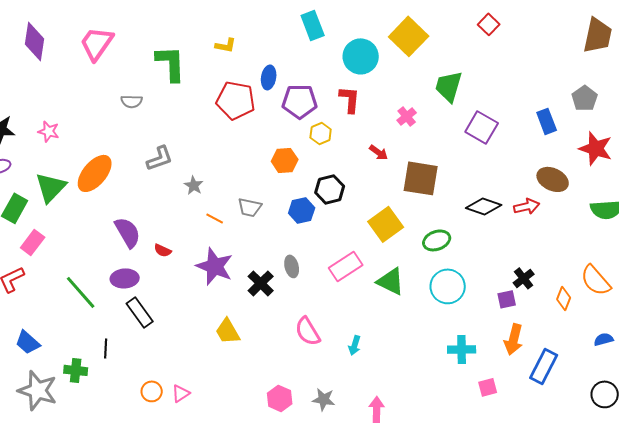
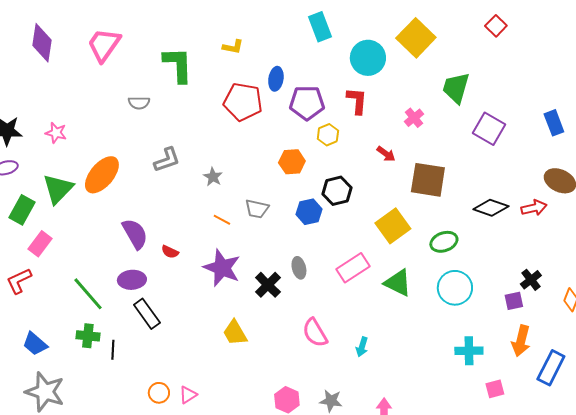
gray star: (194, 185) -> (213, 177), moved
green cross: (76, 370) -> (88, 336), moved

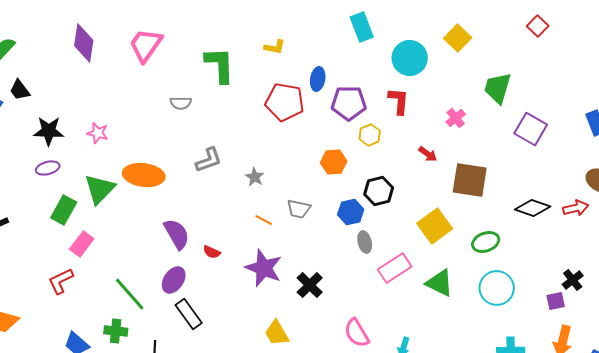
yellow square: (416, 38) -> (458, 38), size x0.7
orange ellipse: (102, 175) -> (144, 175), turned 57
gray ellipse: (299, 268) -> (365, 242), moved
purple ellipse: (132, 280) -> (174, 280), turned -52
green cross: (88, 336) -> (116, 331), moved

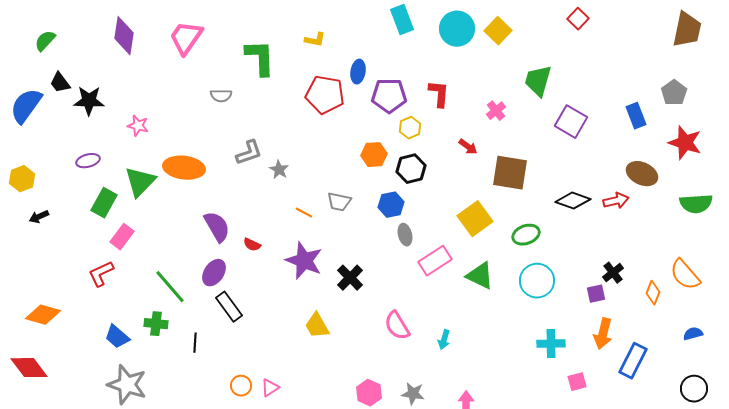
cyan circle: (410, 58) -> (457, 29), moved
black star: (49, 131) -> (89, 101), moved
gray star: (255, 177) -> (279, 170), moved
black hexagon: (379, 191) -> (411, 169), moved

